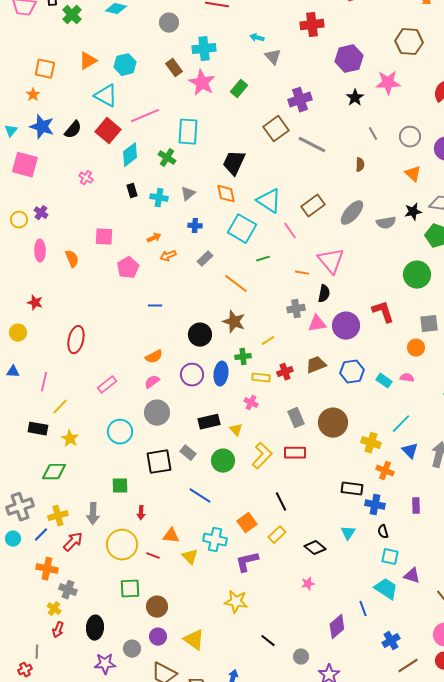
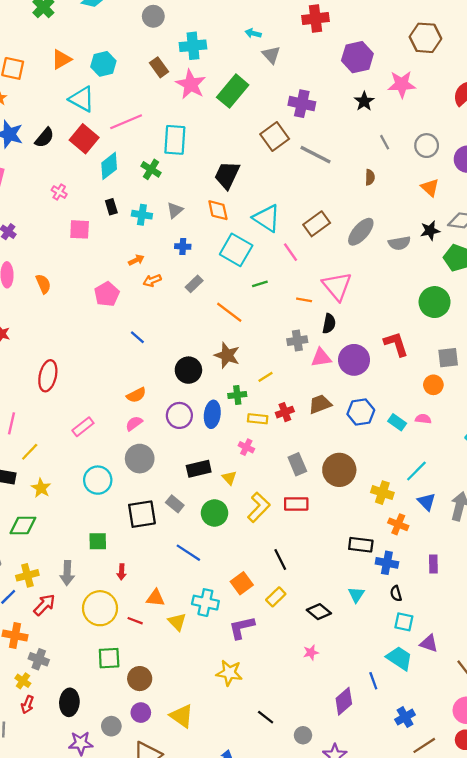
green rectangle: (239, 89) -> (233, 91), size x1.6
purple cross: (300, 100) -> (302, 104), turned 30
pink square: (104, 237) -> (80, 229), moved
blue line: (155, 306) -> (137, 337), turned 40

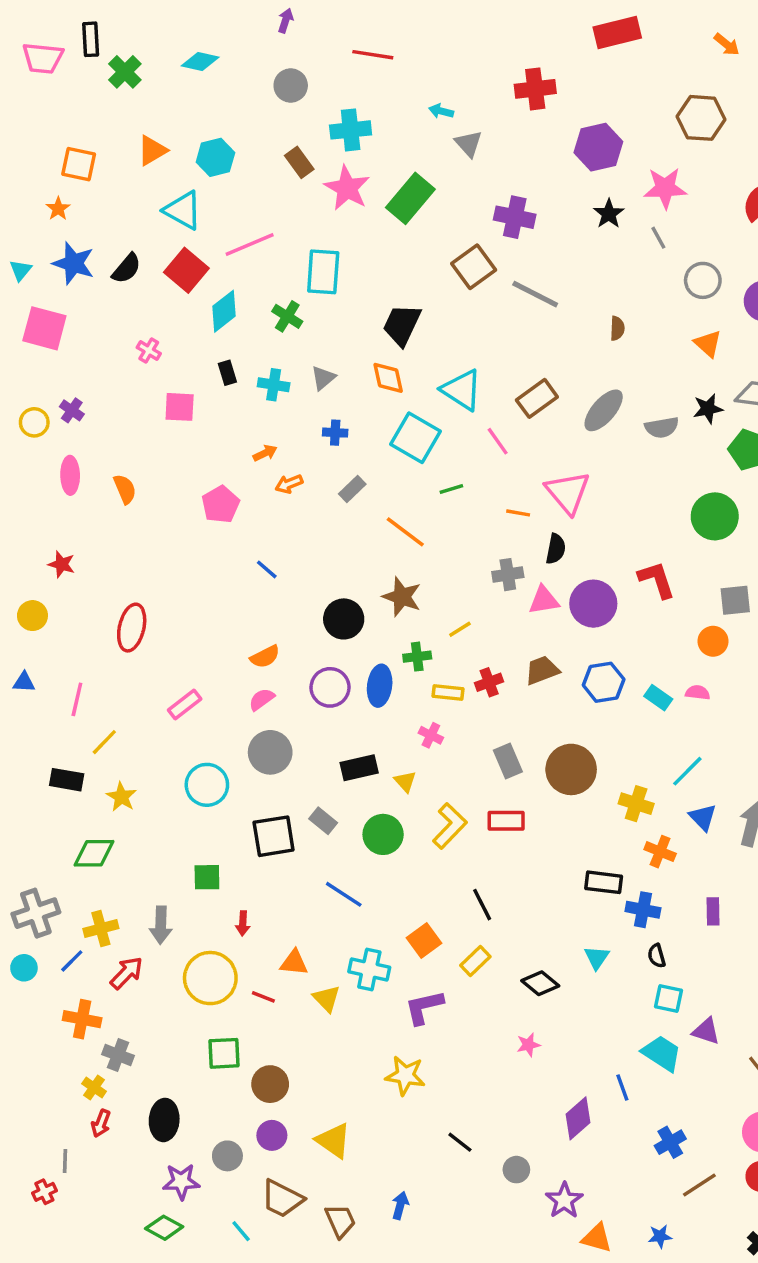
gray line: (385, 142) -> (658, 238), moved

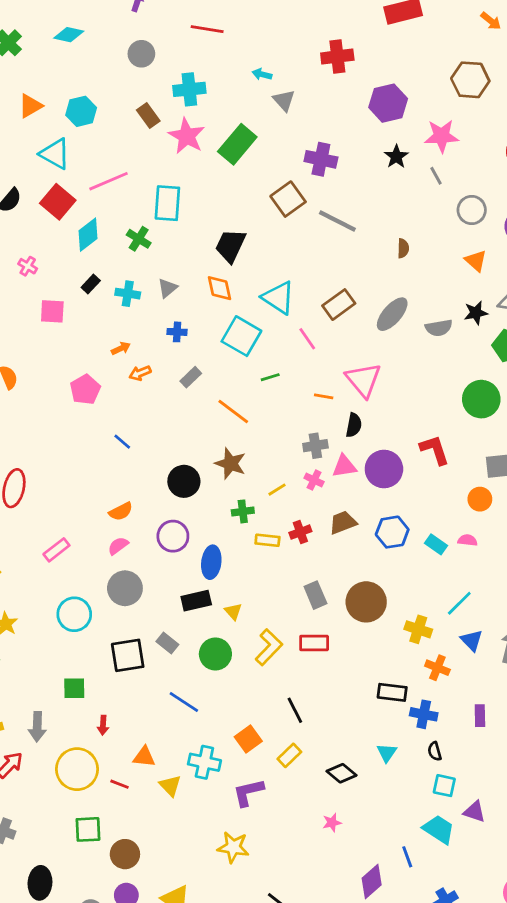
black rectangle: (227, 373) -> (91, 284), turned 60
blue ellipse: (380, 686) -> (211, 562), moved
pink cross: (431, 735) -> (314, 480), moved

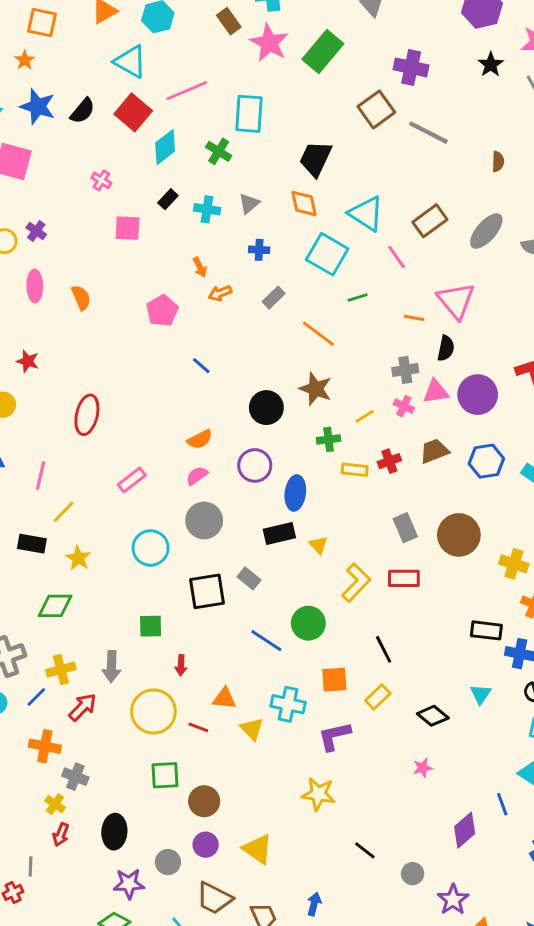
orange arrow: (121, 348) -> (200, 267), turned 90
green circle: (215, 654) -> (308, 623), moved
orange square: (248, 739) -> (334, 680), turned 32

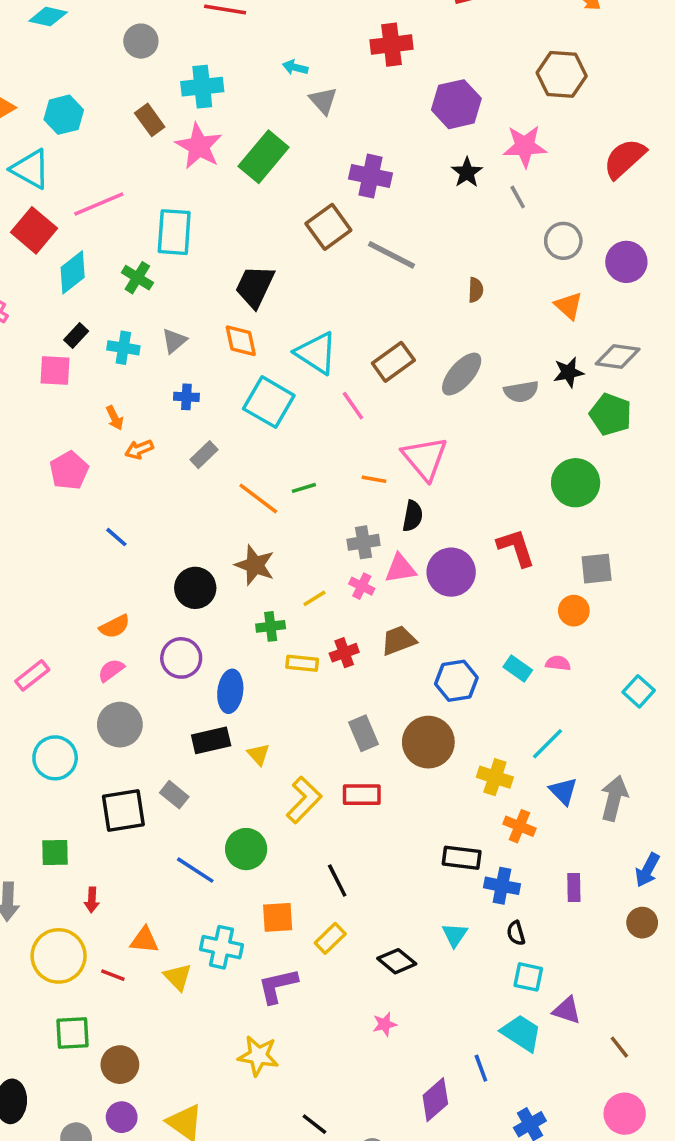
pink square: (127, 228) -> (55, 371), moved
green line: (358, 298) -> (304, 488), moved
blue hexagon: (486, 461) -> (456, 681), moved

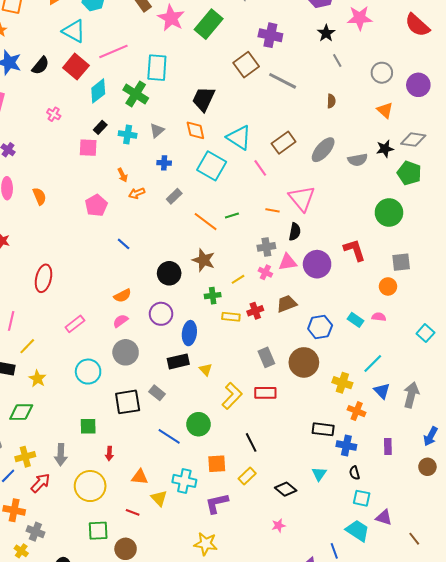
red semicircle: (625, 158) -> (417, 25), turned -96
gray line: (518, 197) -> (337, 61), moved
green cross: (137, 278) -> (136, 94), size x1.4
red line: (113, 975) -> (133, 512), moved

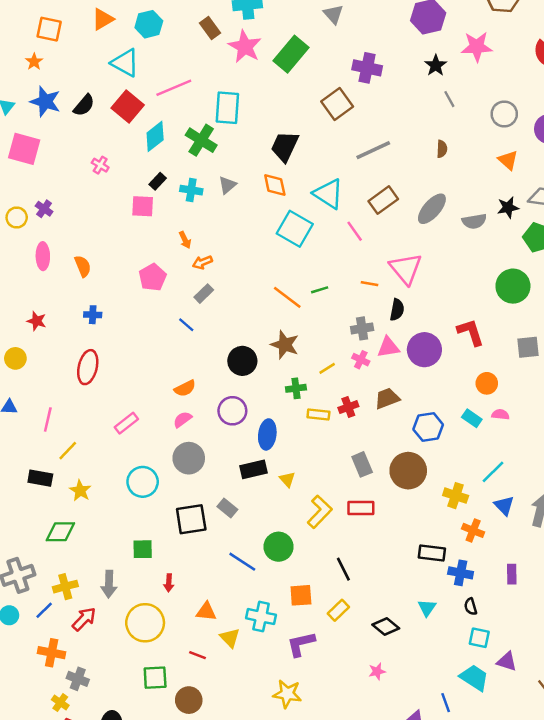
gray line: (283, 81) -> (373, 150), moved, turned -52
blue cross: (164, 163) -> (93, 315), moved
gray rectangle: (174, 196) -> (204, 294), moved
orange circle: (388, 286) -> (487, 383), moved

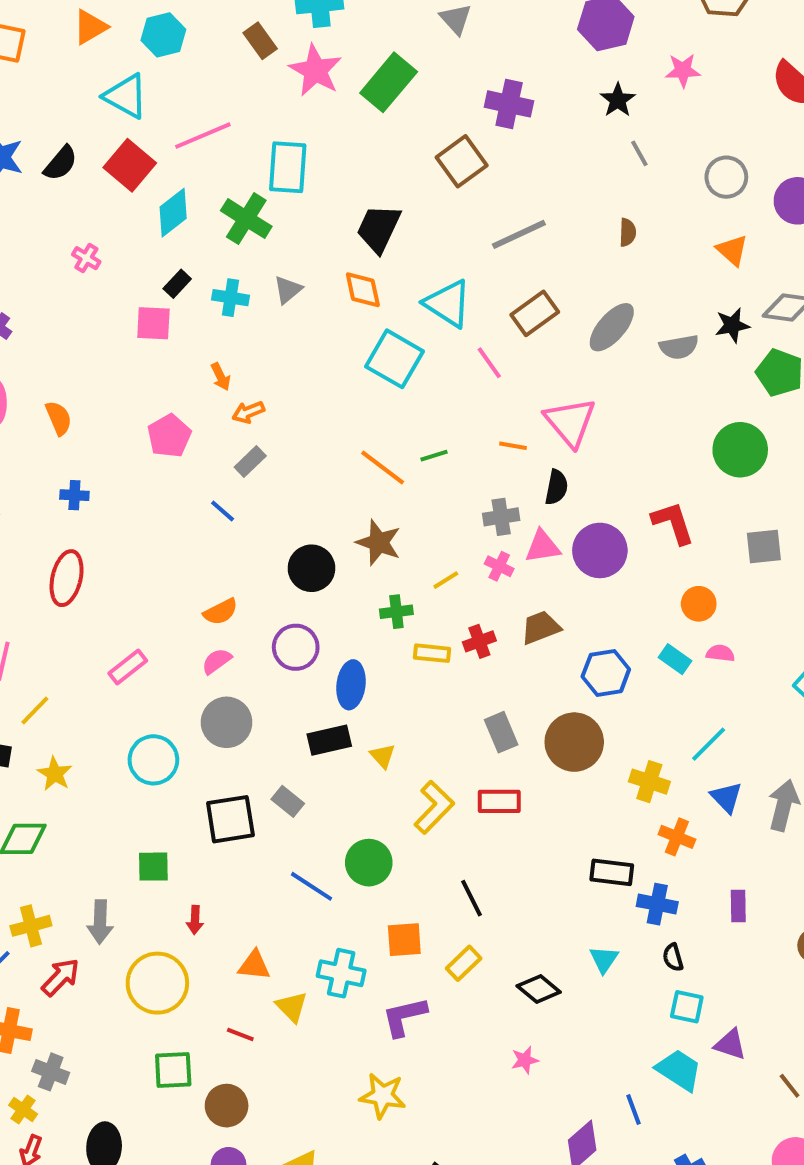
pink star: (477, 47) -> (683, 70), size x0.7

